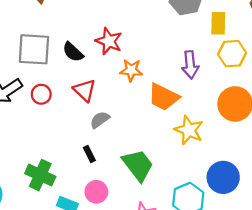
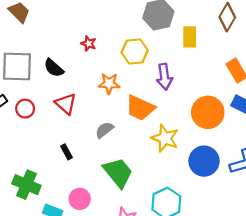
red star: (109, 41) -> (89, 44), moved, size x0.6
yellow hexagon: (232, 54) -> (135, 51), moved
gray semicircle: (100, 120) -> (104, 130), moved
black rectangle: (89, 154) -> (67, 152), moved
blue circle: (223, 177) -> (204, 161), moved

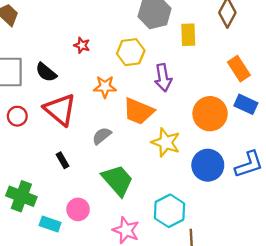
red triangle: (66, 104) -> (60, 110), size x1.4

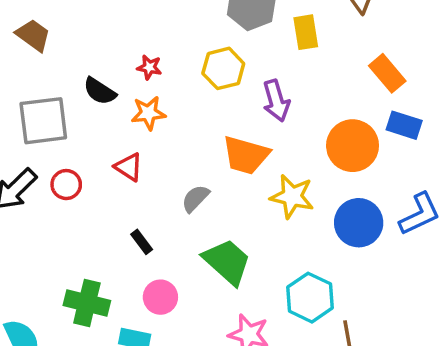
black semicircle: (46, 72) -> (100, 91), moved
orange star: (105, 87) -> (148, 113), moved
red triangle: (60, 110) -> (129, 167), size x0.6
pink circle: (78, 209) -> (160, 297), moved

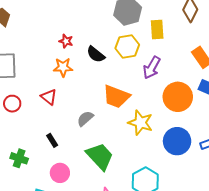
yellow hexagon: (223, 68) -> (127, 47), moved
black semicircle: (100, 91) -> (96, 54), moved
purple arrow: (276, 101) -> (152, 68), moved, turned 40
green cross: (87, 303) -> (19, 158), moved, size x0.7

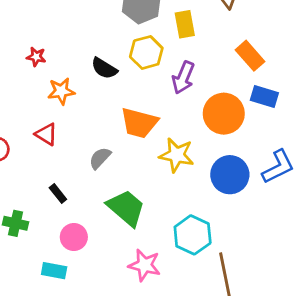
red star: (66, 41) -> (36, 57), moved

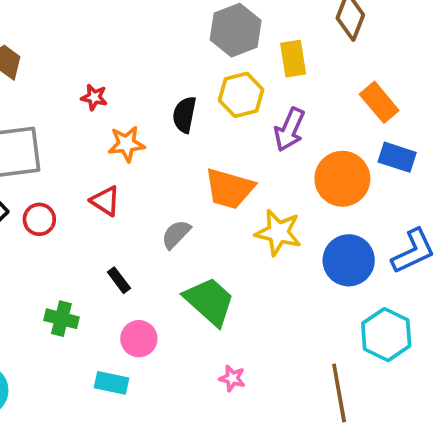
black semicircle: (104, 68) -> (184, 115), turned 68
cyan hexagon: (193, 235) -> (386, 335), moved
pink star: (145, 265) -> (232, 378), size x0.6

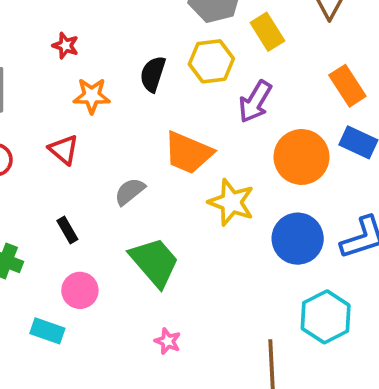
yellow rectangle: (293, 59) -> (267, 32), turned -30

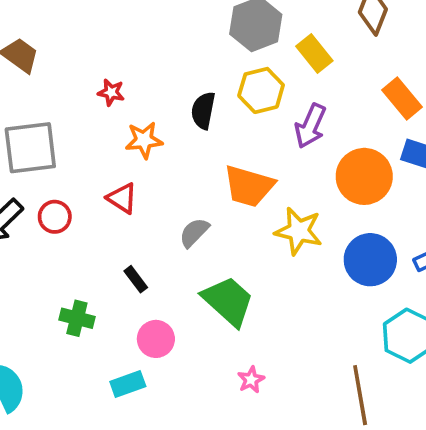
cyan rectangle: (47, 331) -> (128, 384), turned -32
pink star: (168, 341) -> (251, 380), turned 30

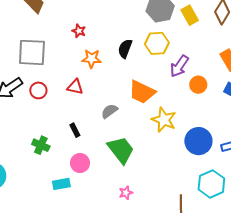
yellow rectangle: (314, 54) -> (190, 15), moved
orange circle: (364, 176) -> (198, 85), moved, size x0.6
red triangle: (122, 198) -> (75, 87), turned -30

